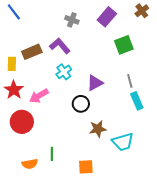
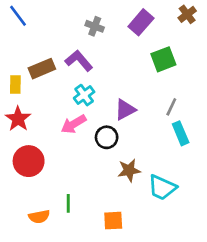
gray line: (130, 81) -> (171, 107), turned 40
pink arrow: (39, 96) -> (74, 124), moved
cyan trapezoid: (123, 142) -> (162, 188), turned 40

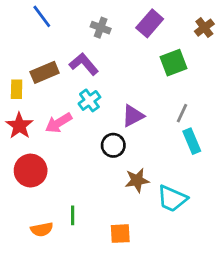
brown cross: (187, 14) -> (204, 28), moved
blue line: (18, 16) -> (42, 16), moved
pink arrow: (74, 124) -> (59, 123), moved

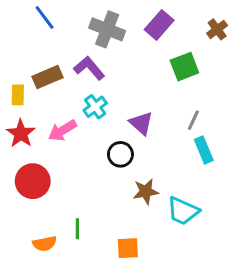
gray cross: (101, 28) -> (107, 29), size x1.6
purple triangle: (133, 116) -> (141, 123), turned -50

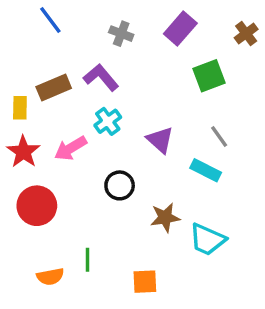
gray cross: (107, 29) -> (121, 34), size x0.6
gray line: (193, 120) -> (219, 137), turned -60
cyan rectangle: (204, 150) -> (206, 170), moved, turned -40
black circle: (120, 154) -> (120, 185), moved

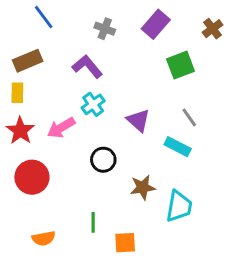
brown rectangle: (54, 88) -> (28, 61), moved
cyan trapezoid: (207, 239) -> (179, 206), turned -104
green line: (87, 260) -> (93, 222), moved

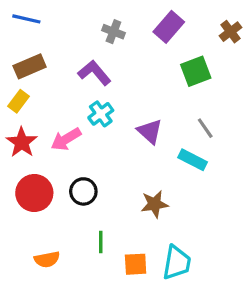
blue line: (44, 17) -> (26, 19), moved, turned -40
yellow rectangle: (17, 93) -> (19, 101), turned 36
black circle: (103, 160) -> (83, 191), moved
cyan trapezoid: (179, 206) -> (177, 263), moved

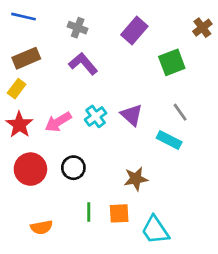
purple rectangle: (169, 27) -> (134, 30), moved
gray cross: (113, 32) -> (78, 28), moved
cyan cross: (101, 114) -> (96, 116), moved
cyan trapezoid: (177, 263) -> (155, 230), turned 136
orange square: (136, 264) -> (119, 213), moved

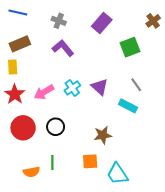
yellow rectangle: (17, 89) -> (13, 67), turned -40
green line: (89, 212) -> (52, 162), moved

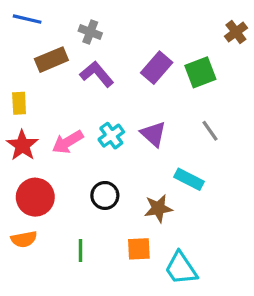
purple rectangle: (102, 23) -> (157, 68), moved
brown rectangle: (20, 44) -> (51, 60), moved
cyan rectangle: (128, 106) -> (189, 179), moved
black circle: (56, 127) -> (105, 195), moved
orange semicircle: (31, 172) -> (24, 239), moved

